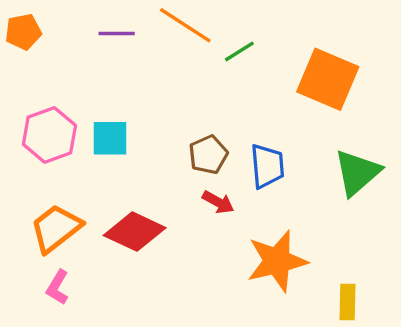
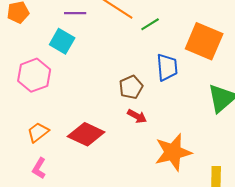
cyan square: (110, 138) -> (62, 41), moved, turned 30
blue trapezoid: (267, 166) -> (167, 67), moved
orange trapezoid: (56, 228) -> (38, 132), size x0.7

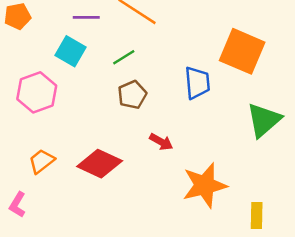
green line: (150, 24) -> (124, 57), moved
brown pentagon: (131, 87) -> (132, 95), moved
pink L-shape: (39, 168) -> (17, 205), moved

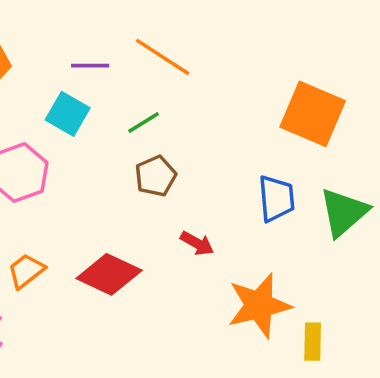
blue trapezoid: (197, 83) -> (276, 198), moved
yellow rectangle: (257, 215) -> (313, 342), moved

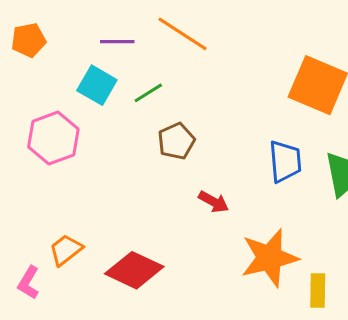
green line: (144, 123) -> (148, 93), moved
orange trapezoid: (26, 271) -> (66, 250), moved
red diamond: (109, 274) -> (134, 270), moved

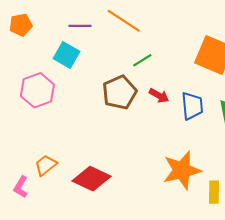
green line: (148, 93) -> (142, 60), moved
brown pentagon: (176, 141) -> (119, 92), size x1.4
red arrow: (214, 202) -> (159, 96), moved

